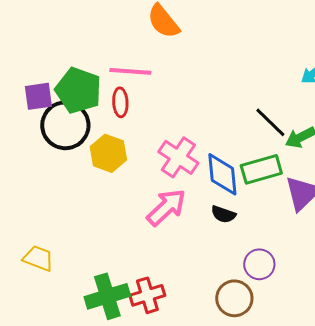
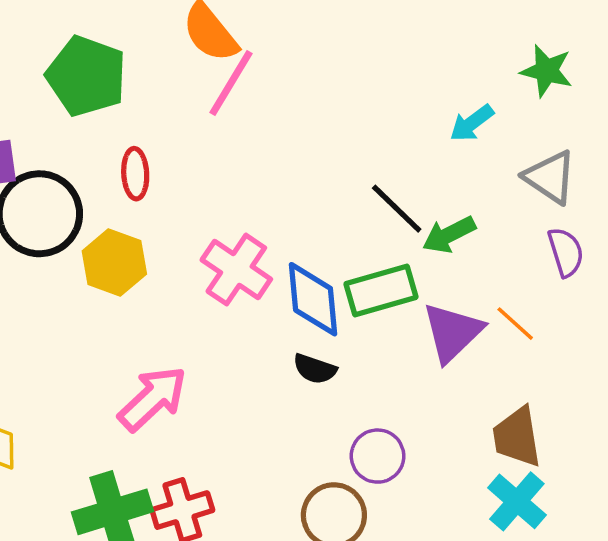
pink line: (130, 71) -> (231, 83), moved, turned -63
green pentagon: (78, 90) -> (86, 76), moved
pink arrow: (166, 207) -> (153, 399), moved

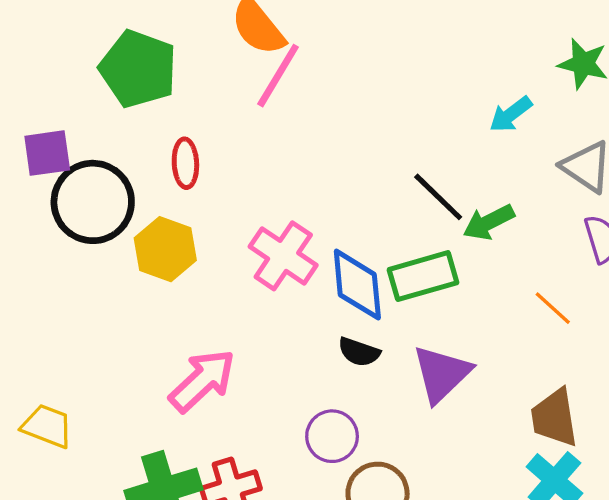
purple triangle: (452, 332) -> (442, 374), moved
purple circle: (378, 456) -> (332, 436), moved

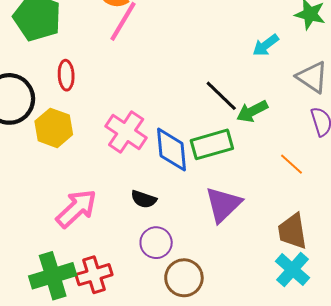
black semicircle: (359, 352) -> (144, 199), moved

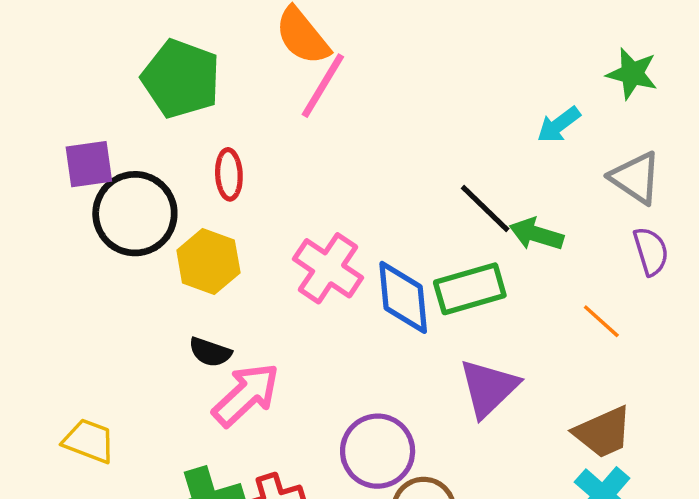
green arrow: (252, 111) -> (536, 234), turned 44
black semicircle: (144, 199) -> (210, 352), moved
brown trapezoid: (293, 231) -> (603, 432), turned -105
purple circle: (156, 243) -> (378, 451), size x1.4

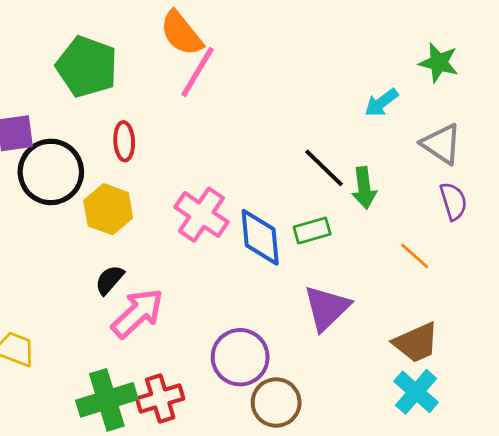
green arrow: (536, 234) -> (364, 188), turned -114
green rectangle: (470, 289) -> (312, 231), size x0.7
black semicircle: (210, 352) -> (110, 280), turned 112

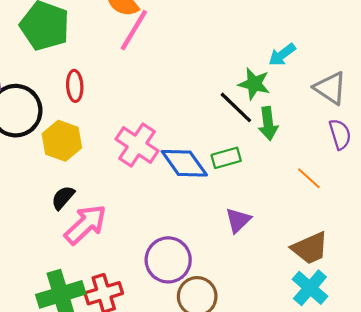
green star: (439, 63) -> (254, 84), moved
blue diamond: (260, 237) -> (184, 163), turned -30
purple triangle: (327, 308) -> (238, 220), size x0.7

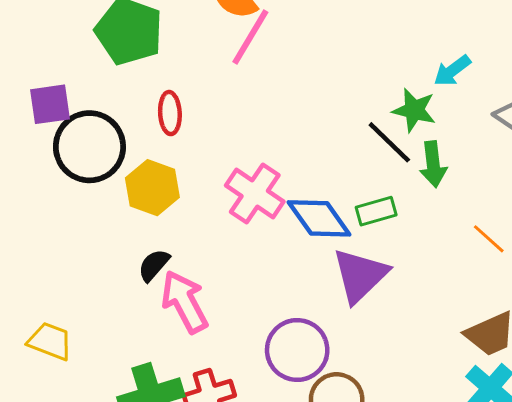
purple triangle: (238, 220) -> (360, 275), moved, size x1.6
pink arrow: (85, 224) -> (185, 302), turned -75

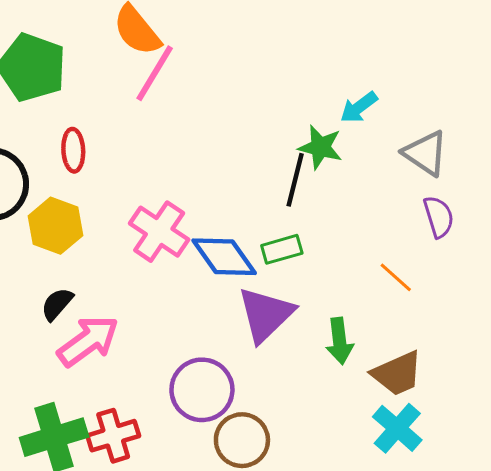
black line: (389, 142) -> (295, 180), turned 60
green arrow: (433, 164) -> (340, 341), moved
pink arrow: (185, 302) -> (88, 341), turned 82

